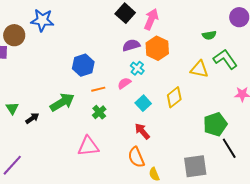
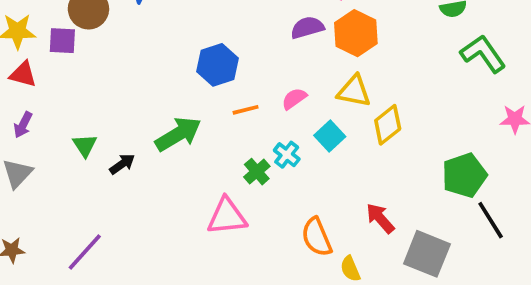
cyan cross: (137, 68) -> (287, 155), moved
yellow triangle: (199, 69) -> (354, 91), moved
green cross: (99, 112) -> (257, 172), moved
red arrow: (142, 131) -> (380, 218), moved
gray square: (195, 166) -> (427, 254), turned 30

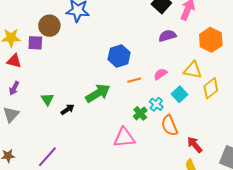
orange hexagon: (356, 33) -> (211, 40), moved
red arrow: (380, 218) -> (195, 145), moved
orange semicircle: (317, 237) -> (169, 126), moved

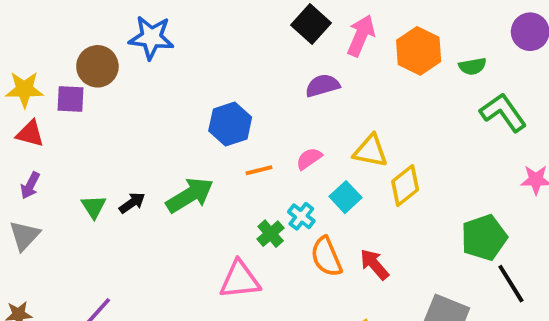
orange hexagon: (211, 40) -> (419, 51), moved
black arrow: (68, 109) -> (132, 203), moved
red arrow: (195, 145) -> (374, 264), moved

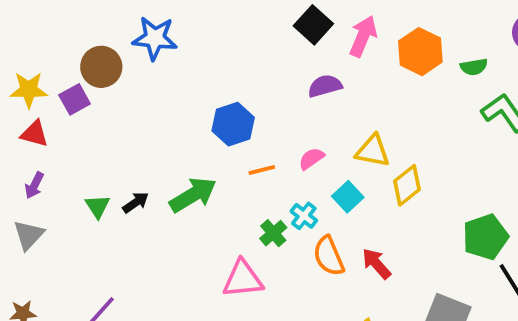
purple square: (71, 99) -> (75, 99), turned -32

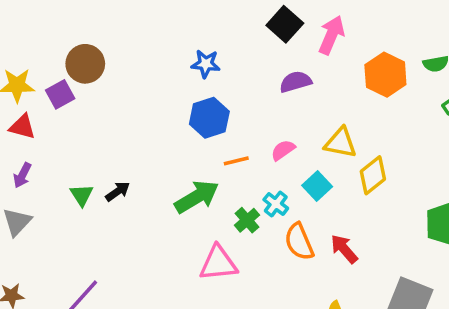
blue star: (155, 38) -> (206, 64), moved, size x0.7
orange hexagon: (420, 52) -> (385, 75), moved
green arrow: (193, 195) -> (197, 197), moved

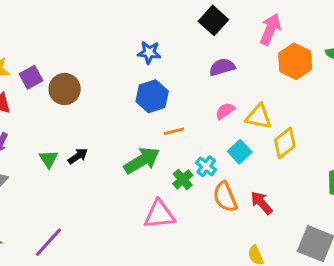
pink arrow: (331, 35) -> (270, 29), moved
brown circle: (85, 64) -> (65, 89), moved
pink semicircle: (283, 150) -> (225, 111), moved

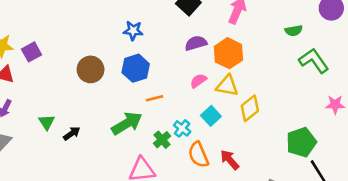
orange hexagon: (295, 61) -> (228, 53), moved
brown circle: (65, 89) -> (91, 69), moved
black arrow: (78, 156) -> (72, 133), moved

